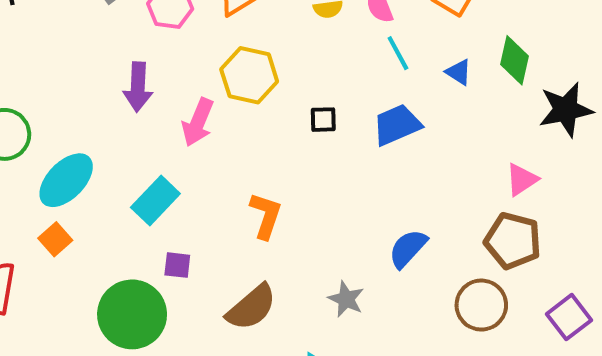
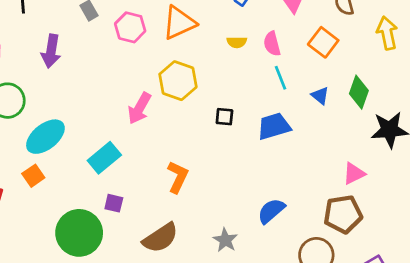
purple arrow: (138, 87) -> (51, 51), moved
brown pentagon: (513, 241) -> (343, 214), turned -30

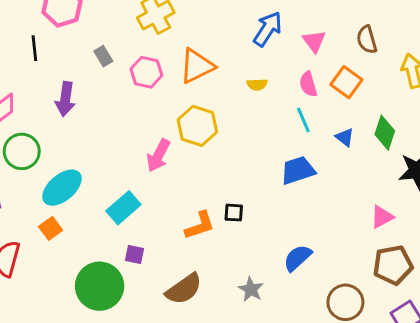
pink semicircle: (272, 44) -> (308, 84), moved
black square: (224, 117) -> (234, 213), moved
orange L-shape: (178, 177) -> (200, 225), turned 48
brown pentagon: (343, 214) -> (393, 265), moved

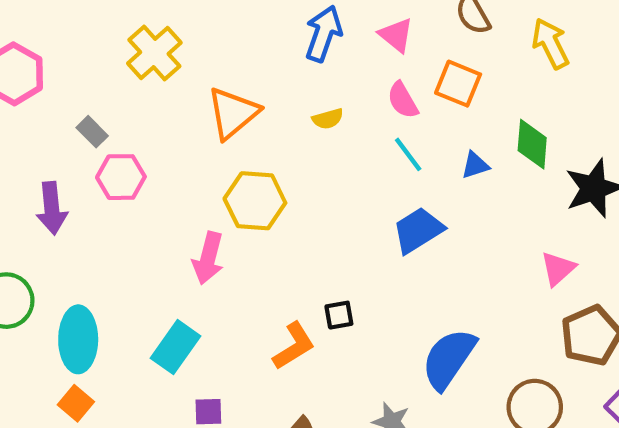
pink hexagon: (146, 72) -> (121, 177), moved
blue triangle: (345, 137) -> (475, 165), turned -42
cyan ellipse: (62, 188) -> (78, 339), turned -36
blue semicircle: (298, 258) -> (449, 359), size x1.4

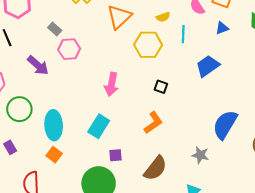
cyan line: (408, 154) -> (183, 34), moved, turned 42
blue triangle: (475, 165) -> (222, 28), moved
yellow hexagon: (255, 201) -> (148, 45), moved
purple arrow: (52, 208) -> (38, 65), turned -40
black square: (339, 315) -> (161, 87), moved, turned 32

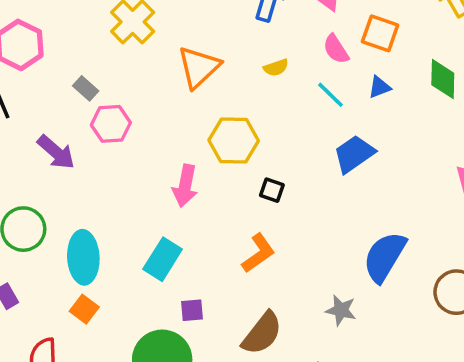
cyan line: (183, 34) -> (330, 95), moved, turned -48
yellow hexagon: (148, 45) -> (234, 141), moved

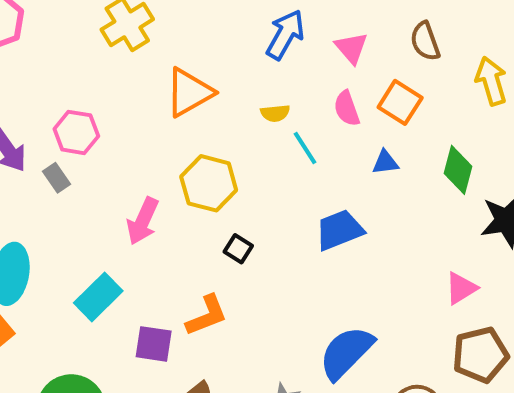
gray rectangle: (86, 88) -> (57, 178), moved
cyan line: (330, 95) -> (305, 148), moved
purple square: (192, 310) -> (154, 344), moved, size x1.4

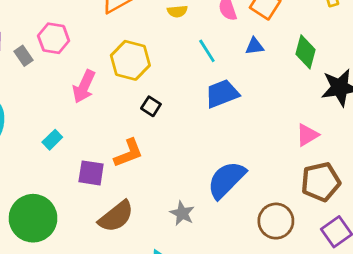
pink hexagon: (76, 132) -> (54, 38), moved
cyan line: (305, 148) -> (207, 51), moved
cyan rectangle: (98, 297) -> (52, 140), size x0.6

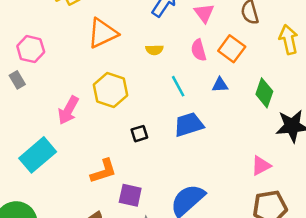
pink hexagon: (54, 38) -> (31, 49), moved
black square: (151, 106) -> (139, 134), moved, turned 36
cyan rectangle: (52, 140) -> (38, 155), size x2.0
purple square: (91, 173) -> (130, 195), moved

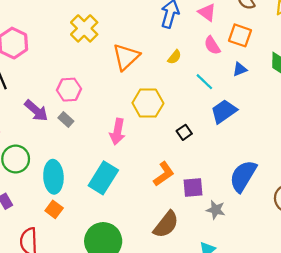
yellow semicircle: (154, 50) -> (175, 57), turned -32

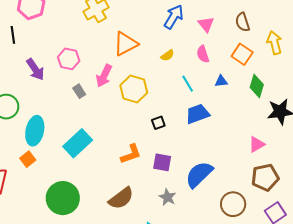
orange square: (240, 35) -> (242, 54), moved
gray rectangle: (66, 119) -> (79, 91), moved
pink arrow: (117, 132) -> (104, 76), moved
purple square: (193, 187) -> (162, 162), moved

